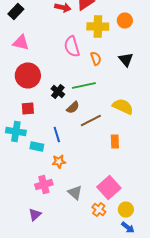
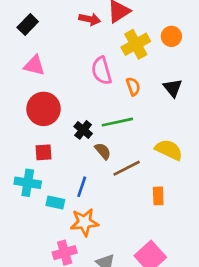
yellow cross: (98, 26) -> (136, 44), turned -30
brown semicircle: (73, 108) -> (103, 151), turned -88
blue line: (57, 134) -> (82, 187), turned 35
orange star: (59, 162) -> (84, 222), size x1.5

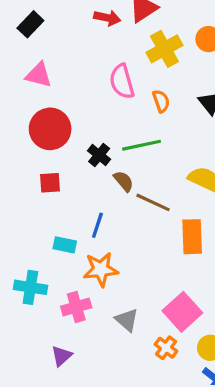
brown line: (127, 168) -> (153, 202), turned 52
cyan cross: (28, 183) -> (30, 287), moved
orange rectangle: (158, 196) -> (192, 237), size x1.5

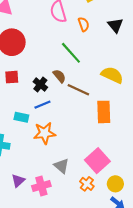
green line: (142, 145) -> (71, 53), turned 60
black cross: (99, 155) -> (40, 85), moved
blue line: (97, 225) -> (42, 105), turned 49
pink cross: (76, 307) -> (41, 186), moved
purple triangle: (61, 356) -> (18, 181), moved

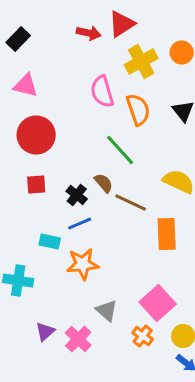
orange semicircle: (84, 24) -> (138, 110), size x1.5
pink cross: (41, 186) -> (78, 339), turned -30

